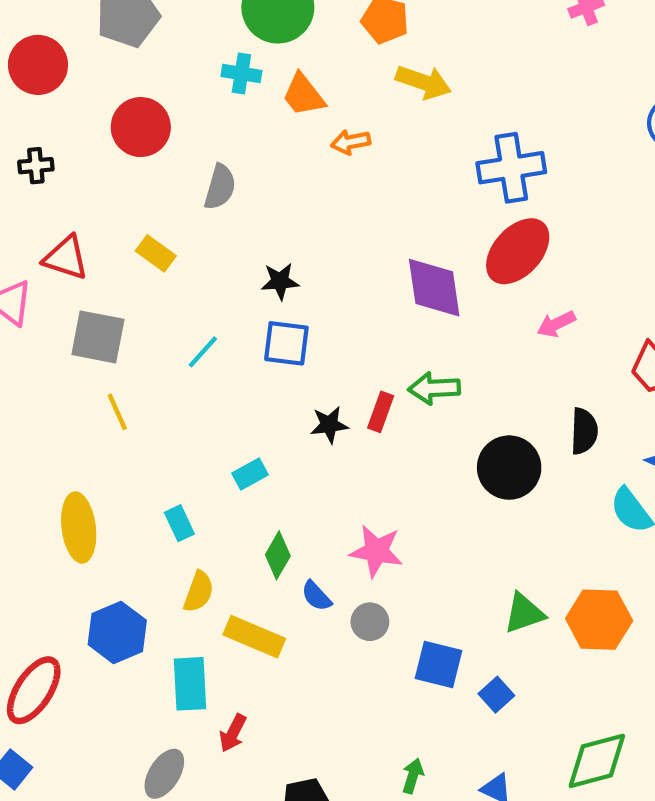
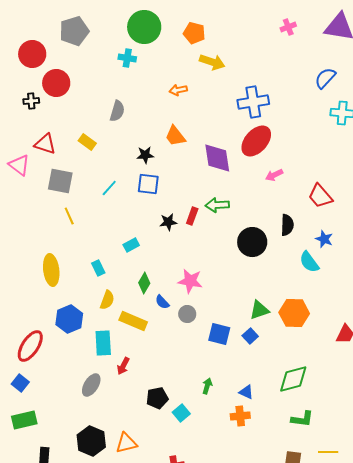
orange trapezoid: (304, 95) -> (175, 136), moved
red circle: (141, 127) -> (56, 83), moved
blue square: (496, 695) -> (250, 336), moved

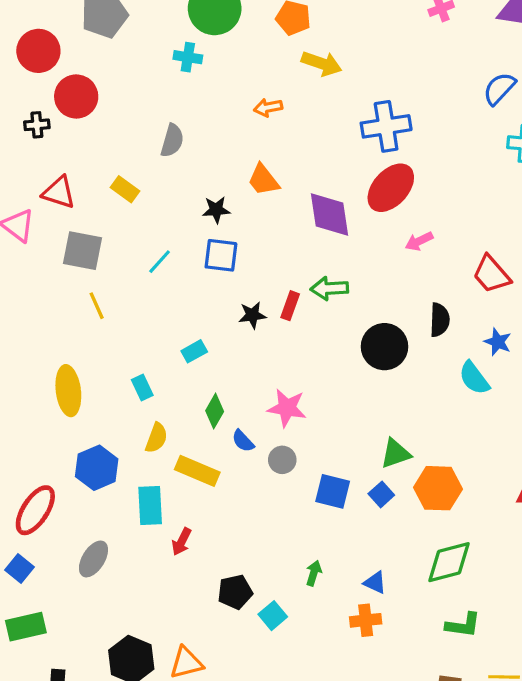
orange hexagon: (294, 313) -> (438, 488), moved
gray ellipse: (91, 385) -> (93, 559), moved

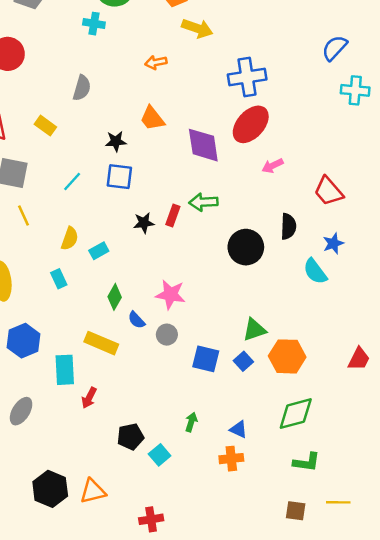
blue star: (498, 342) -> (333, 243), turned 30
yellow semicircle: (156, 438) -> (70, 239), moved

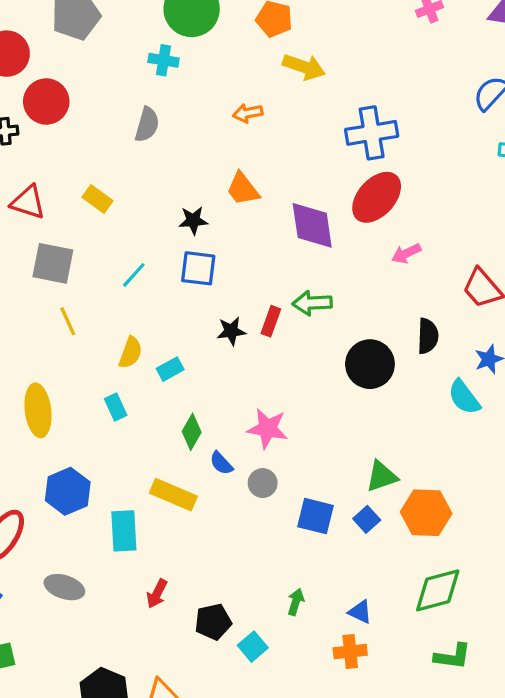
gray semicircle: (82, 88) -> (147, 125), moved
red arrow: (89, 398) -> (157, 594), moved
gray ellipse: (21, 411) -> (64, 587), turned 76

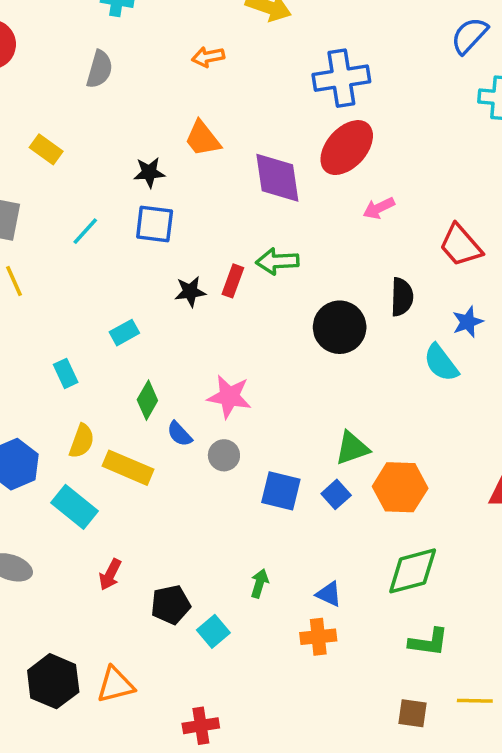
yellow semicircle: (130, 353) -> (82, 441), moved
cyan rectangle: (124, 531) -> (75, 507), turned -48

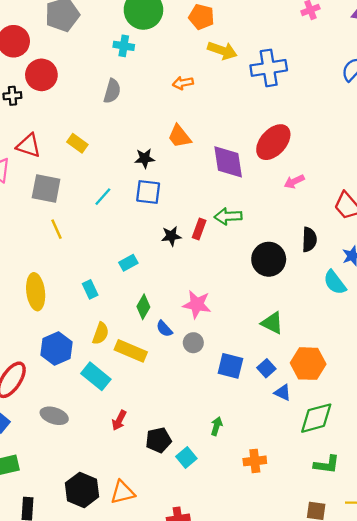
blue cross: (341, 78) -> (269, 68), moved
green triangle: (352, 448) -> (272, 323), moved, turned 45
blue triangle: (329, 594) -> (283, 393), moved

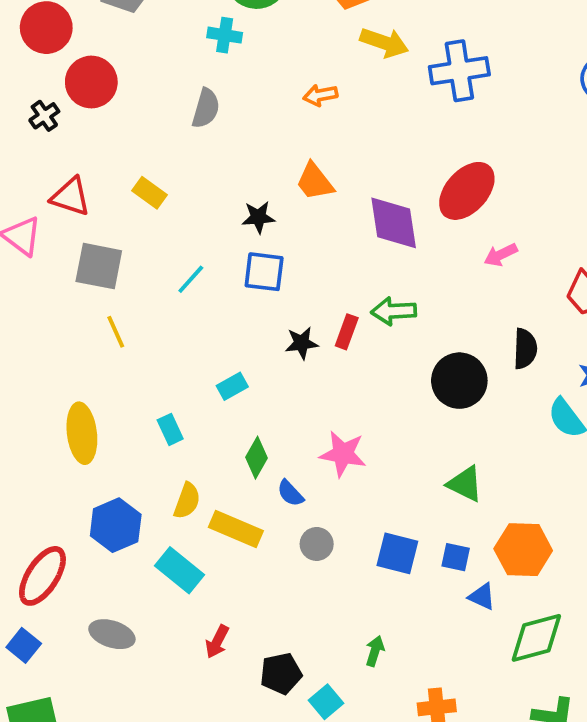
black cross: (12, 96) -> (44, 116), turned -30
gray circle: (193, 343) -> (317, 544), moved
blue square: (266, 368) -> (456, 557), turned -36

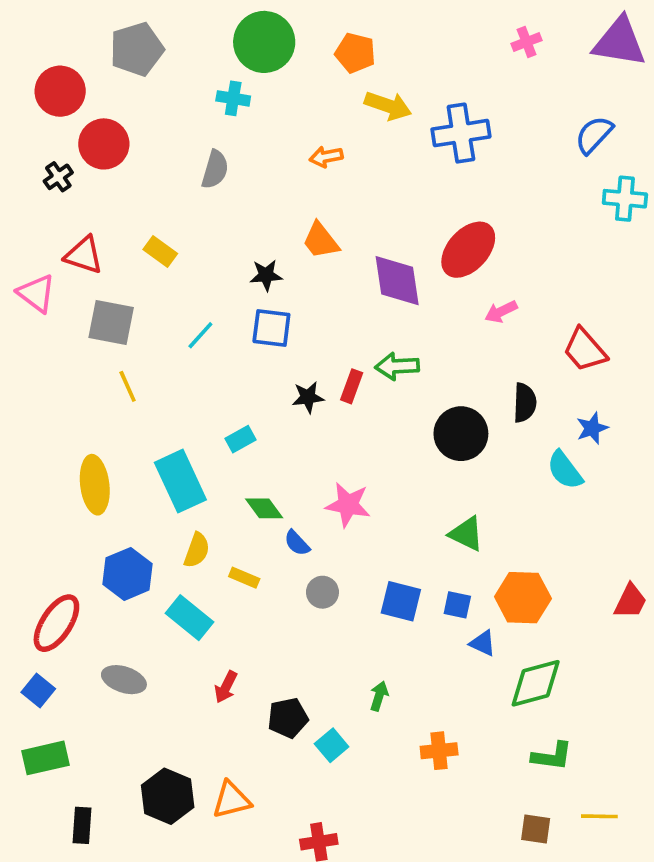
cyan rectangle: (170, 429) -> (180, 481), size x2.0
green diamond: (257, 458) -> (264, 508), turned -66
yellow rectangle: (236, 529) -> (244, 578), size x0.6

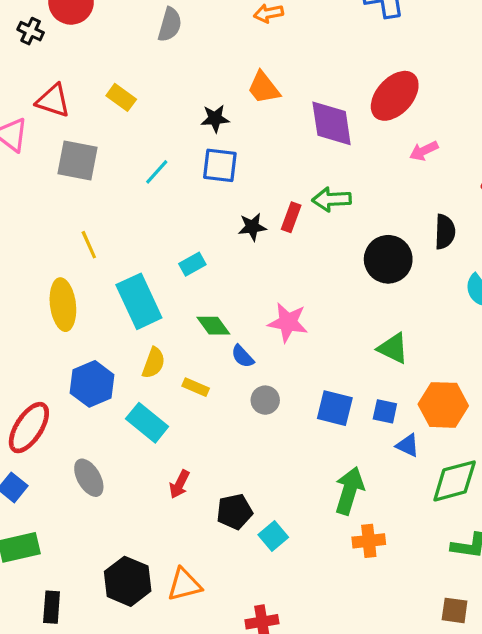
black cross: (58, 177) -> (31, 31), turned -30
yellow line: (128, 386) -> (89, 245), moved
gray ellipse: (124, 680) -> (89, 478), turned 42
green arrow: (379, 696) -> (349, 491), moved, size x1.8

